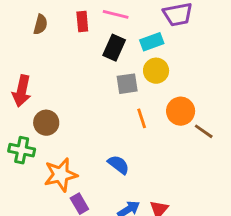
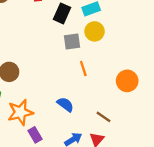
orange circle: (181, 111) -> (127, 81), moved
brown line: (204, 131) -> (104, 117), moved

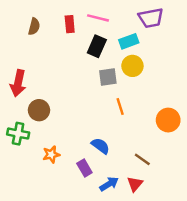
orange star: (20, 112) -> (51, 154), size x0.6
purple rectangle: (35, 135) -> (84, 168), moved

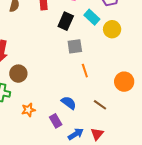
cyan rectangle: (129, 41) -> (92, 17), turned 63
yellow circle: (132, 66) -> (112, 29), moved
brown line: (142, 159) -> (100, 105), moved

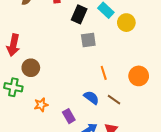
orange line: (85, 71) -> (104, 73), moved
blue semicircle: (69, 103) -> (91, 98), moved

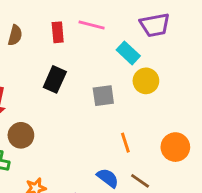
black rectangle: (79, 14) -> (55, 79), moved
yellow circle: (126, 23) -> (146, 81), moved

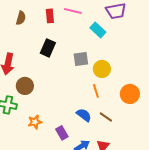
yellow circle: (146, 81) -> (102, 69), moved

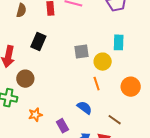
cyan rectangle: (98, 30) -> (119, 42), moved, turned 49
black rectangle: (48, 48) -> (38, 41), moved
brown line: (106, 117) -> (115, 120), moved

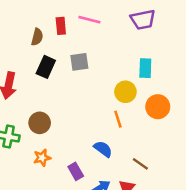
brown semicircle: (21, 10) -> (37, 37), moved
gray square: (81, 51) -> (79, 62), moved
brown circle: (25, 79) -> (40, 123), moved
orange circle: (131, 87) -> (158, 107), moved

